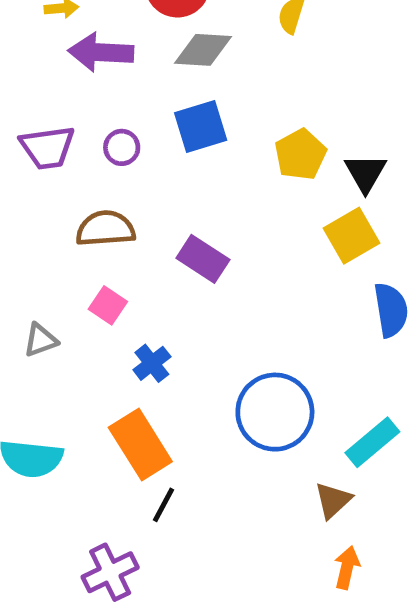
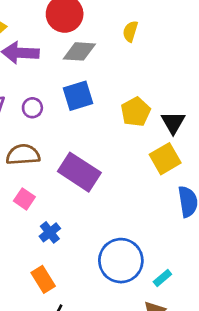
purple rectangle: (203, 259) -> (79, 172), size x1.4
cyan rectangle: (372, 442) -> (162, 278), moved, size x0.6
orange rectangle: (140, 445) -> (43, 279), size x0.7

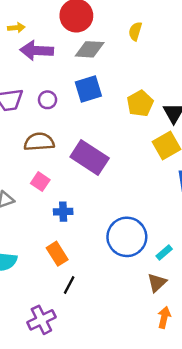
blue cross: (50, 232) -> (63, 212), turned 36

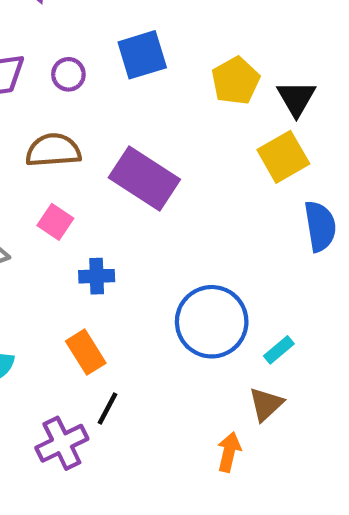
orange arrow: (164, 317) -> (229, 452), moved
purple cross: (41, 320) -> (62, 443), moved

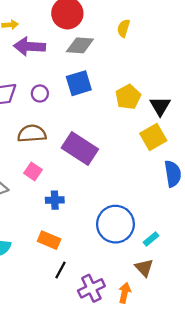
orange rectangle: (86, 352) -> (49, 240), turned -35
brown triangle: (266, 404) -> (144, 268), turned -30
purple cross: (62, 443) -> (91, 288), moved

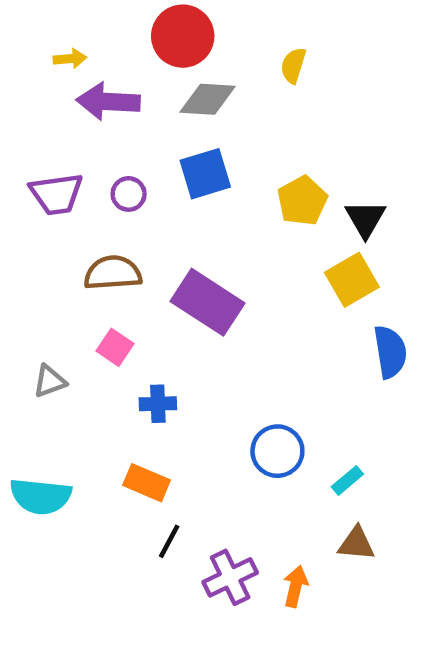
blue circle: (115, 224) -> (277, 451), size x0.7
brown triangle: (144, 268) -> (356, 544), moved, turned -42

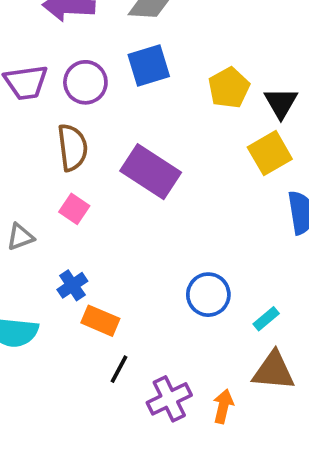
purple circle: (129, 194) -> (85, 82), size x1.5
brown semicircle: (113, 273) -> (72, 147), turned 87
blue cross: (158, 404) -> (72, 285), moved, turned -32
brown triangle: (356, 544) -> (274, 371), size x1.4

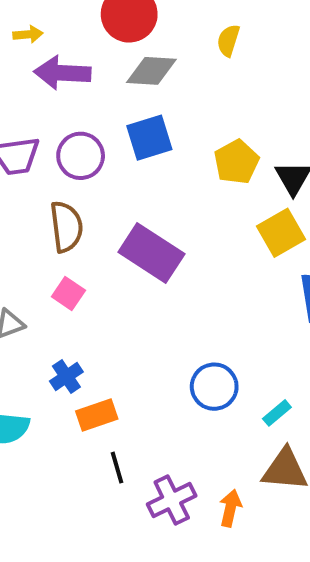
orange rectangle: (100, 321) -> (97, 415), turned -42
black line: (119, 369) -> (117, 468), turned -44

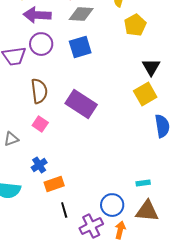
purple circle: (81, 156) -> (41, 44), moved
yellow pentagon: (236, 162) -> (135, 25), moved
blue circle: (214, 387) -> (112, 205), moved
cyan rectangle: (277, 413) -> (143, 183), turned 32

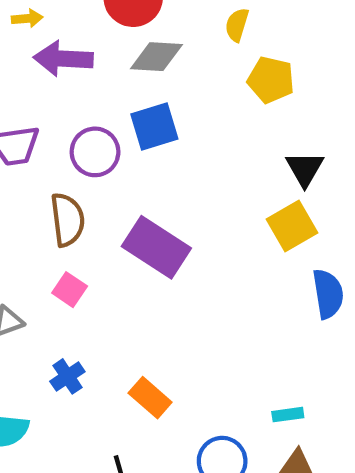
yellow pentagon: (135, 25) -> (271, 80), turned -30
purple circle: (41, 44) -> (95, 152), moved
orange rectangle: (54, 184) -> (150, 398), moved, turned 60

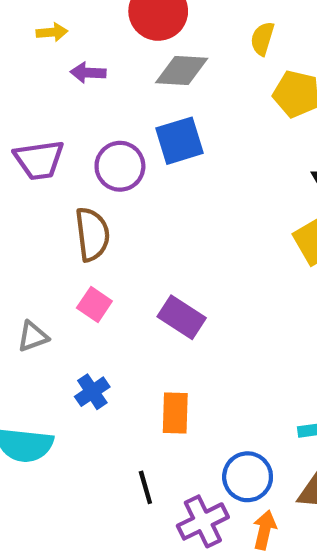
purple arrow: (63, 59) -> (88, 73), size x0.6
purple rectangle: (156, 247) -> (182, 317), moved, size x0.7
orange rectangle: (150, 398) -> (175, 413), turned 51

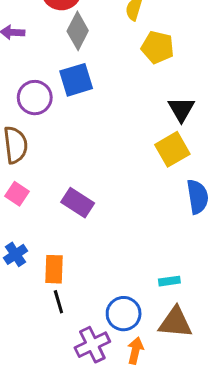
gray diamond: (182, 71) -> (78, 31), turned -66
orange rectangle: (175, 413) -> (54, 269), moved
black line: (145, 487) -> (58, 302), moved

